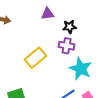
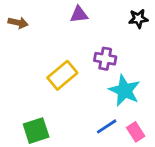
black star: (70, 27) -> (138, 19), moved

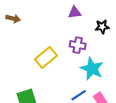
purple triangle: (79, 14) -> (75, 12), moved
black star: (138, 19) -> (102, 27), moved

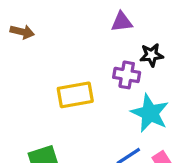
black star: (102, 27) -> (152, 55), moved
yellow rectangle: (46, 57) -> (75, 95), turned 30

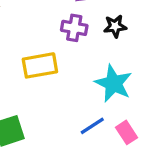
purple cross: (127, 75) -> (74, 28), moved

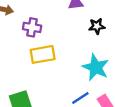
purple cross: (74, 28) -> (32, 27), moved

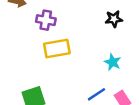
cyan star: (96, 67) -> (113, 62), size x0.6

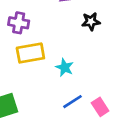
cyan star: (113, 62) -> (65, 67), moved

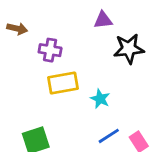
black star: (91, 21) -> (129, 49), size x1.5

